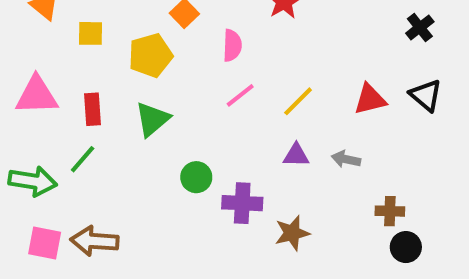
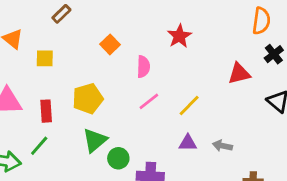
yellow pentagon: (150, 55) -> (88, 99), moved
red triangle: (370, 99) -> (239, 74), moved
green triangle: (152, 119) -> (95, 140), moved

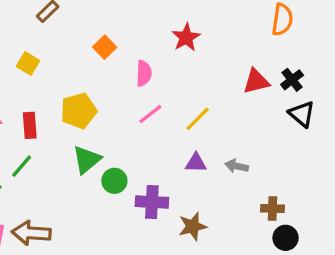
black cross: (274, 54) -> (292, 80), moved
yellow square: (45, 58) -> (28, 64), turned 30

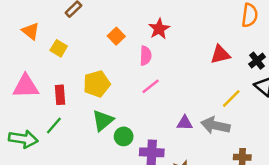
red star: (186, 37) -> (159, 29), moved
red triangle: (256, 81) -> (220, 54), moved
yellow line: (198, 119) -> (231, 99), moved
gray arrow: (237, 166) -> (215, 125), size x1.6

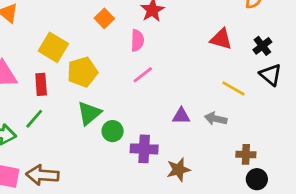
yellow square: (59, 48) -> (53, 47), moved, size x1.5
red triangle: (220, 54) -> (221, 39), turned 30
yellow line: (231, 99) -> (233, 88), turned 75
gray arrow: (215, 125) -> (216, 119), size x0.7

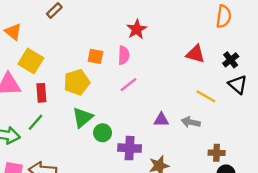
orange square: (104, 18) -> (95, 56), moved, turned -35
yellow square: (53, 47) -> (31, 61), moved

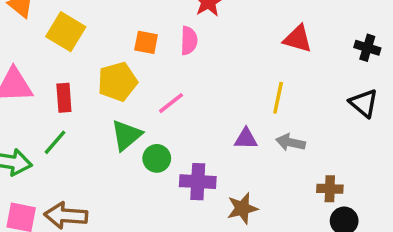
black cross: (231, 60) -> (367, 48), moved, turned -35
yellow square: (31, 61) -> (66, 32), moved
pink line: (128, 85) -> (171, 103), moved
black triangle: (238, 85) -> (364, 103), moved
yellow line: (206, 96) -> (278, 98), moved, turned 72

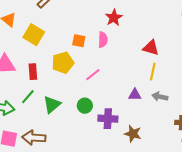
red triangle: (298, 39) -> (151, 48), moved
green triangle: (126, 135) -> (52, 105), moved
brown star: (242, 208) -> (133, 134), turned 30

